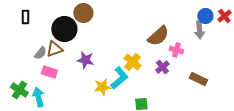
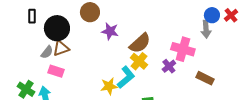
black circle: (64, 29) -> (57, 28), moved
brown semicircle: (158, 36) -> (140, 43), moved
pink cross: (176, 50) -> (183, 49), size x1.6
purple star: (85, 60) -> (110, 31), moved

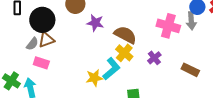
brown semicircle: (140, 43) -> (125, 35), turned -110
pink cross: (183, 49) -> (168, 26), moved

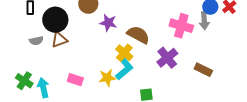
gray semicircle: (32, 44) -> (36, 41), moved, turned 40
yellow cross: (124, 53) -> (124, 53), moved
purple cross: (154, 58) -> (167, 58), size x1.5
pink rectangle: (41, 63) -> (75, 80), moved

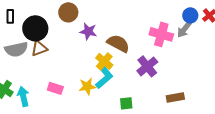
gray arrow: (204, 21) -> (184, 29), turned 42
gray semicircle: (36, 41) -> (16, 49), size x1.6
brown rectangle: (203, 70) -> (175, 97), moved, turned -36

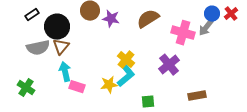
black rectangle: (10, 16) -> (32, 15), turned 56
purple star: (88, 31) -> (111, 19), moved
brown semicircle: (118, 43) -> (148, 19), moved, turned -60
brown triangle: (39, 48) -> (61, 47), turned -30
cyan arrow: (23, 96) -> (65, 72), moved

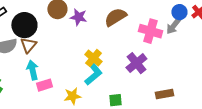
yellow star: (109, 85) -> (72, 96), moved
pink rectangle: (77, 87) -> (44, 85), turned -35

